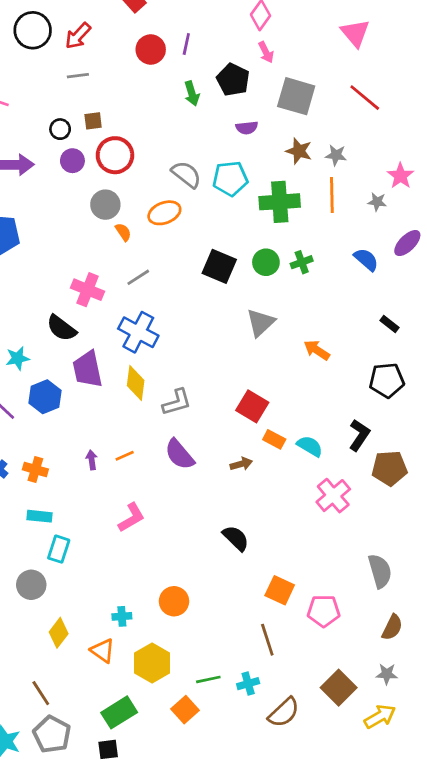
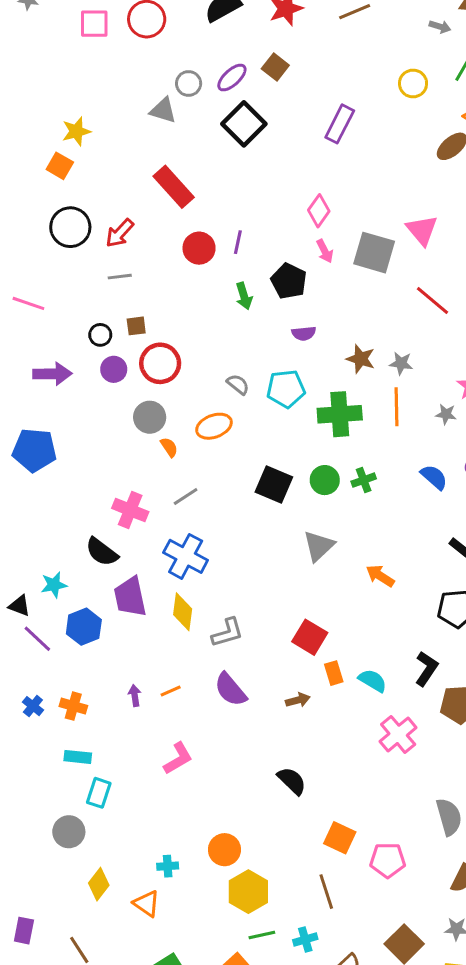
gray square: (296, 96) -> (374, 253), moved
gray semicircle: (186, 174) -> (238, 384), size x0.7
orange rectangle: (274, 439) -> (334, 673), turned 45
yellow hexagon: (152, 663) -> (248, 892), moved

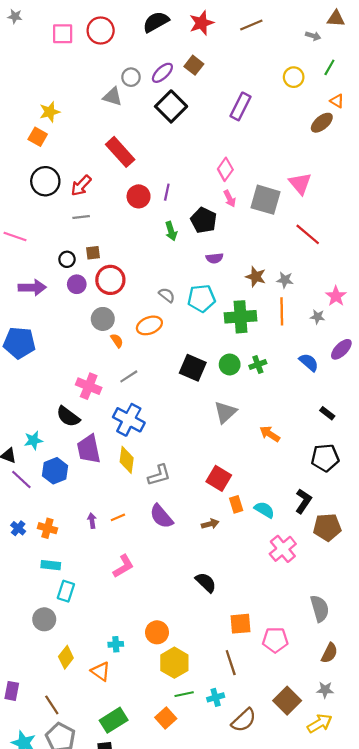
orange square: (340, 838) -> (240, 624), turned -30

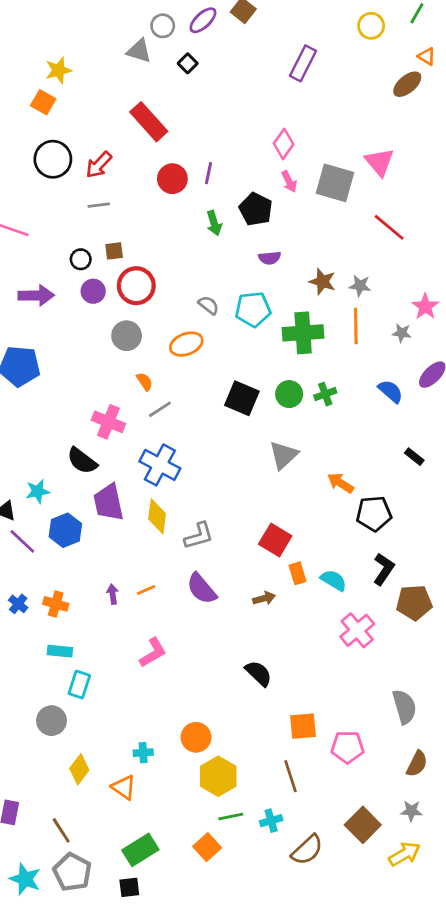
black square: (171, 106) -> (188, 63), moved, size x0.5
orange semicircle: (117, 341) -> (145, 382), moved
black pentagon: (325, 458) -> (374, 514), moved

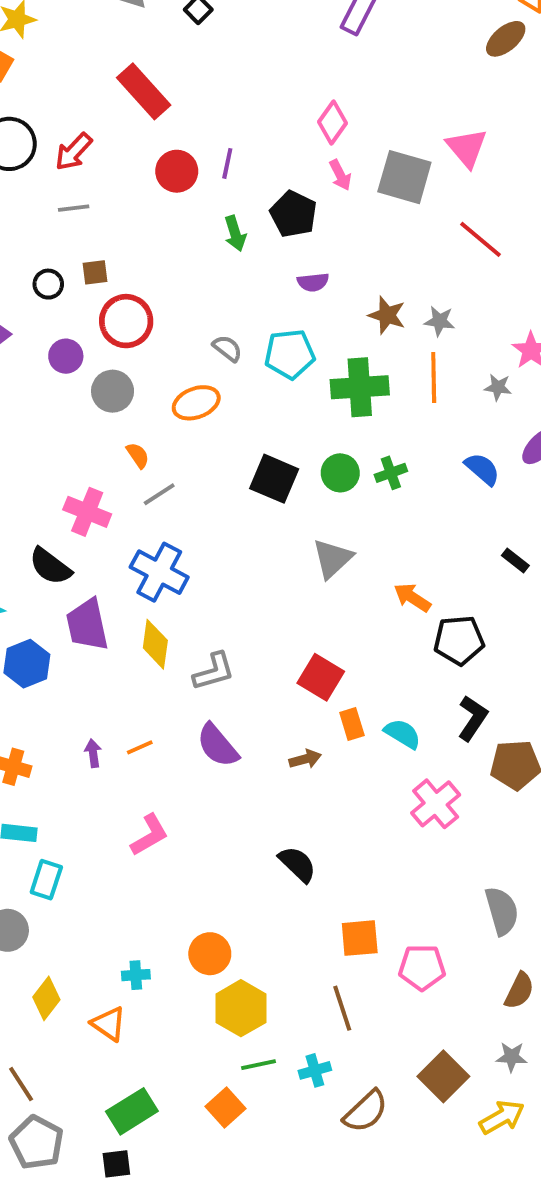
purple circle: (93, 291) -> (66, 356), moved

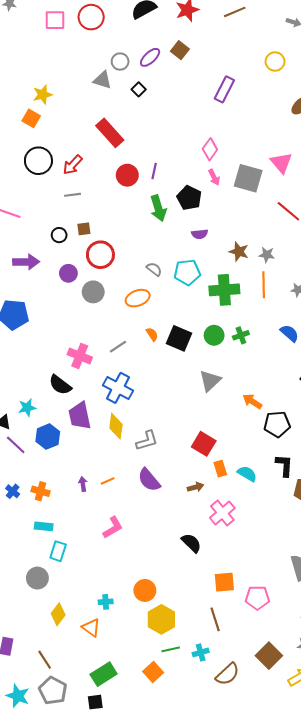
green arrow: (235, 233) -> (158, 208), size x1.4
orange semicircle: (138, 455) -> (152, 334), moved
black L-shape: (473, 718) -> (284, 465), turned -30
pink cross: (436, 804) -> (222, 513), moved

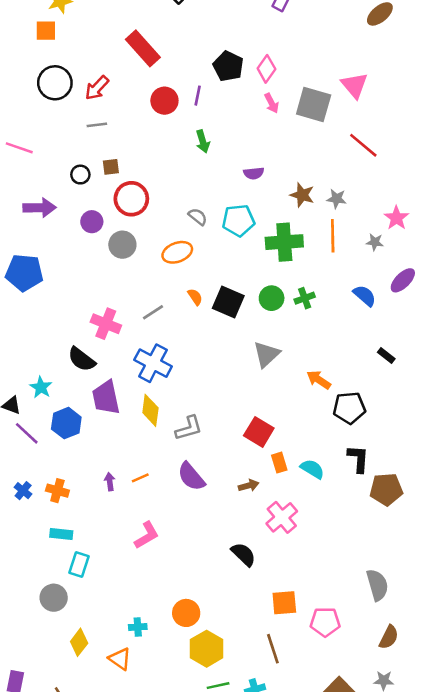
orange square: (31, 118) -> (46, 31), turned -30
black pentagon: (189, 198) -> (228, 66), moved
green arrow: (158, 208) -> (203, 141), size x0.7
cyan star: (27, 408) -> (41, 387), turned -30

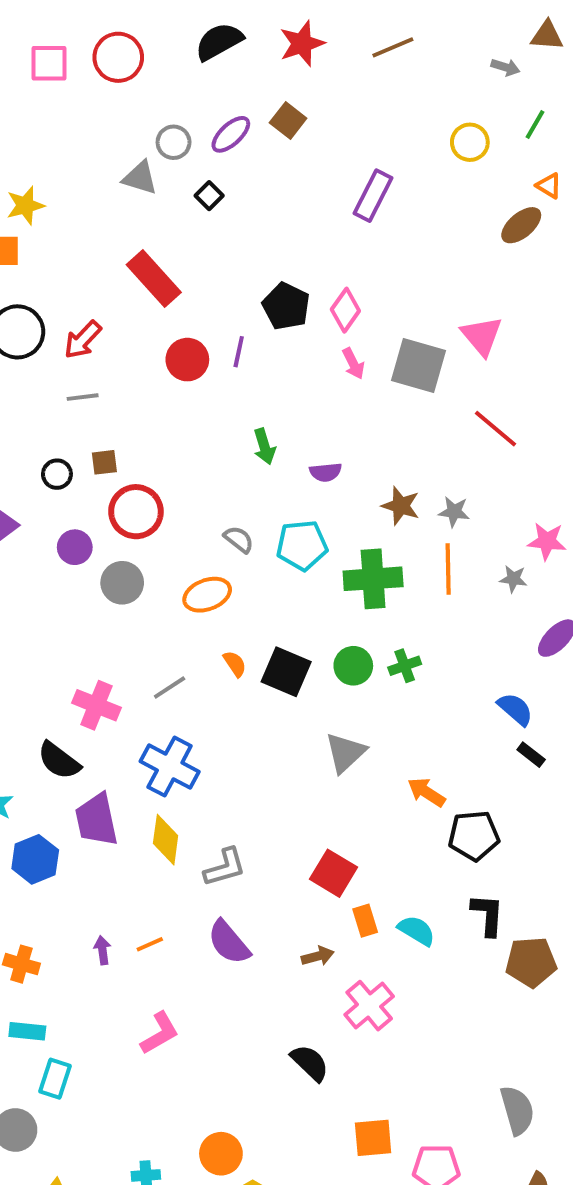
green arrow: (203, 141) -> (264, 446), moved
pink star: (396, 218) -> (547, 541), turned -30
blue semicircle: (365, 296) -> (515, 709), moved

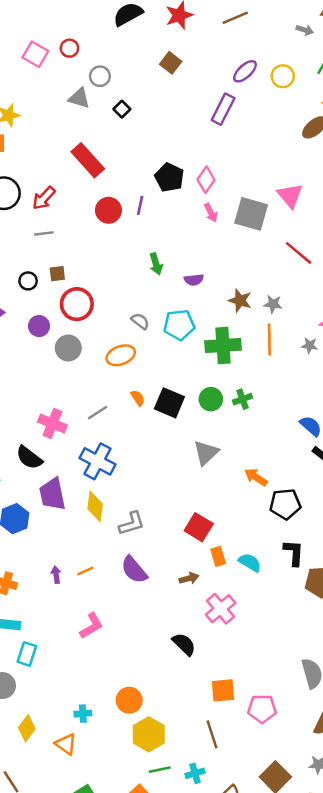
red circle: (118, 57) -> (69, 48), moved, size x0.6
pink square: (49, 63) -> (35, 54), moved, turned 30
purple ellipse: (231, 134) -> (245, 71), moved

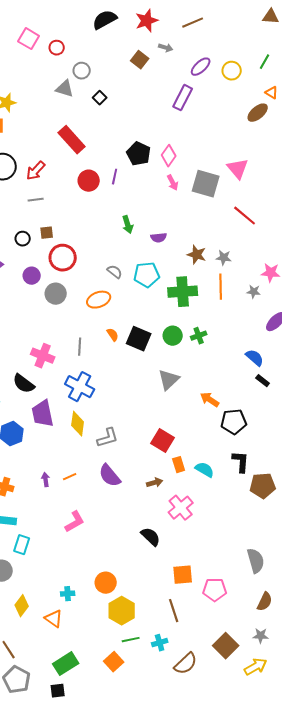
gray arrow: (305, 30) -> (166, 48), moved
pink square: (35, 54) -> (29, 39), moved
gray line: (98, 413) -> (80, 347), turned -54

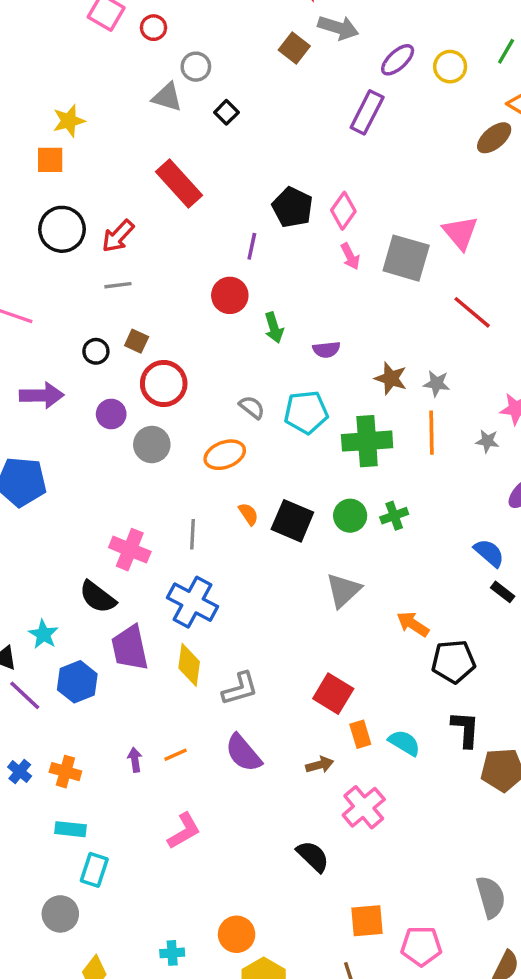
gray arrow: (166, 48) -> (338, 28), size x1.6
red circle: (89, 181) -> (230, 295), moved
brown square: (47, 233) -> (137, 341), turned 32

